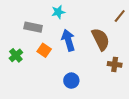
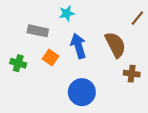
green cross: (16, 55) -> (18, 63), turned -32
blue circle: (71, 81) -> (82, 92), size x1.5

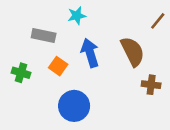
blue circle: (82, 92) -> (74, 106), moved

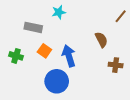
brown semicircle: (133, 51) -> (101, 40), size x0.7
blue arrow: (90, 53) -> (69, 56), moved

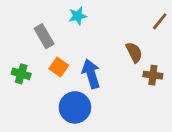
gray rectangle: (33, 27) -> (44, 36), turned 48
brown cross: (116, 65) -> (153, 75), moved

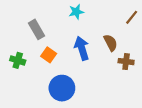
cyan star: (78, 16) -> (76, 12), moved
blue arrow: (91, 74) -> (82, 48), moved

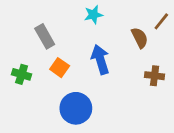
brown semicircle: (111, 43) -> (140, 38), moved

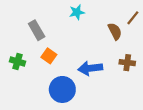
blue arrow: (100, 59) -> (90, 68), moved, turned -80

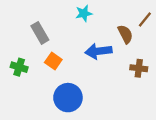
blue arrow: (90, 68) -> (98, 51), moved

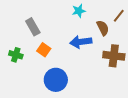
cyan star: (84, 13) -> (79, 11), moved
brown cross: (139, 68) -> (114, 56), size x1.5

